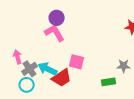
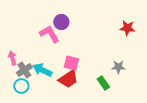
purple circle: (57, 18) -> (61, 22), moved
red trapezoid: (62, 78) -> (68, 79), moved
green rectangle: (109, 82) -> (103, 83), turned 64

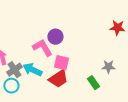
purple circle: (61, 22) -> (55, 37), moved
pink L-shape: (49, 34) -> (42, 48), moved

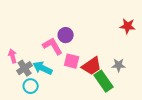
red trapezoid: (58, 79) -> (92, 66), moved
green rectangle: (93, 83) -> (104, 81), size x1.5
cyan circle: (11, 86) -> (31, 86), moved

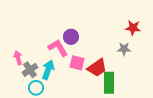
gray star: (119, 65) -> (124, 49), moved
cyan arrow: (43, 68) -> (48, 70), turned 84
green rectangle: (104, 81) -> (109, 83), turned 35

